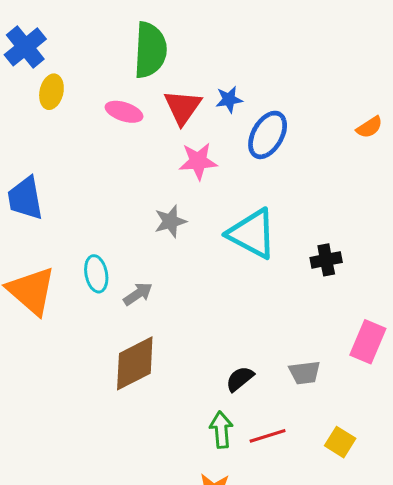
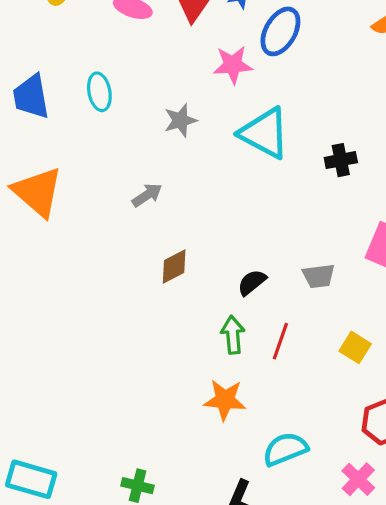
pink star: (198, 161) -> (233, 65), moved
cyan ellipse: (96, 274) -> (99, 92), moved
brown diamond: (135, 363) -> (174, 266), moved, size x0.6
red line: (268, 436) -> (280, 341), turned -54

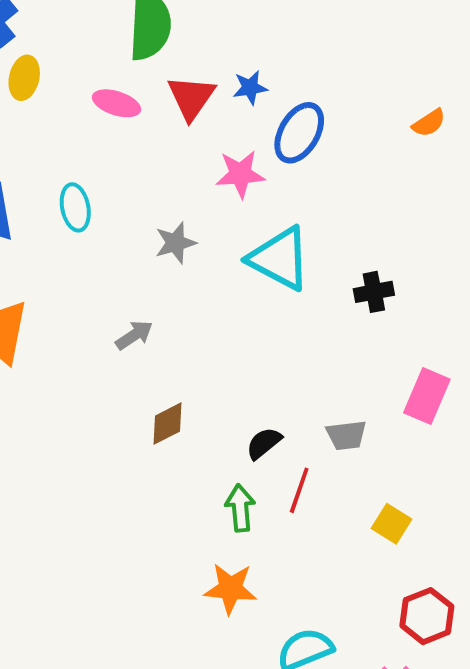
red line: (280, 341) -> (299, 490), moved

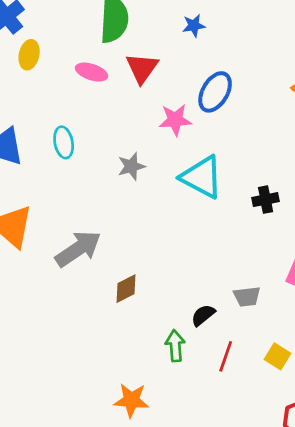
blue star: (250, 88) -> (194, 26), moved
gray arrow: (134, 335) -> (78, 249), moved, size x1.8
black semicircle: (264, 443) -> (203, 315), moved
red line: (299, 490) -> (226, 356), moved
orange star: (230, 589) -> (131, 400), moved

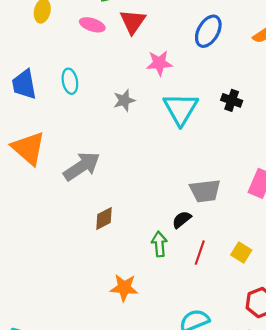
blue ellipse: (215, 92) -> (208, 31), moved
cyan triangle: (202, 177) -> (181, 109), turned 33
black cross: (266, 200) -> (232, 100), moved, turned 30
brown diamond: (126, 289) -> (104, 219), moved
gray trapezoid: (247, 297) -> (205, 191), moved, size x1.4

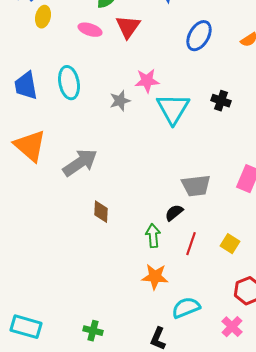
pink star: (159, 63) -> (147, 81), moved
cyan ellipse: (70, 81) -> (69, 83), size x1.4
brown diamond: (104, 219) -> (101, 212), turned -60
orange star: (124, 288) -> (155, 277), moved

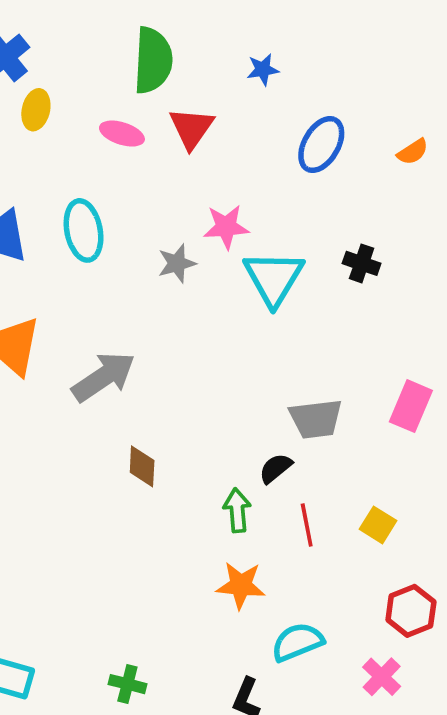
red line: (191, 244) -> (307, 525), turned -30

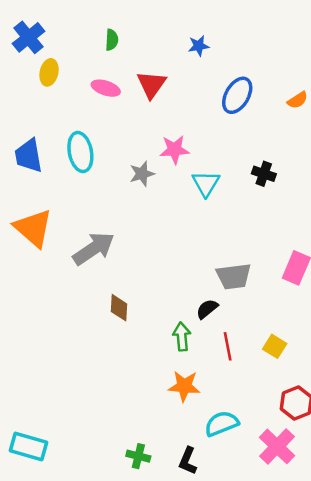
green semicircle: (153, 60) -> (112, 40), moved, size x0.5
cyan triangle: (274, 278) -> (206, 183), size x0.7
pink cross: (382, 677) -> (277, 446), size x1.4
green cross: (127, 684) -> (138, 456), moved

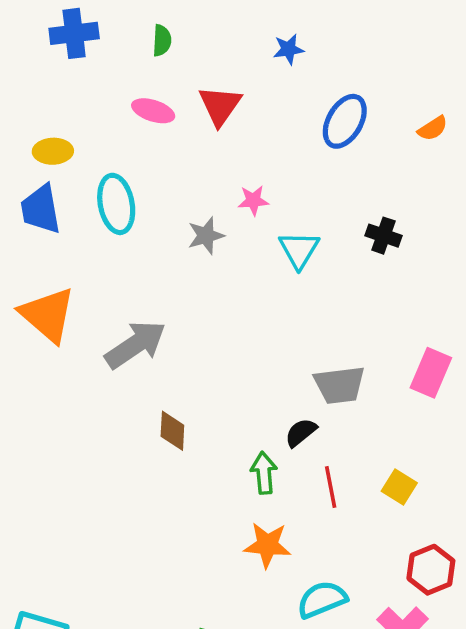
blue cross: (28, 37) -> (74, 33), moved, turned 32
yellow ellipse: (49, 72) -> (53, 151), moved, turned 75
pink star: (174, 150) -> (253, 200), size x0.7

